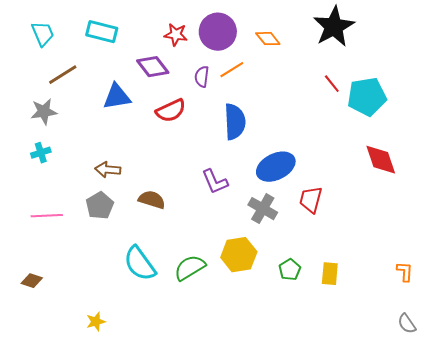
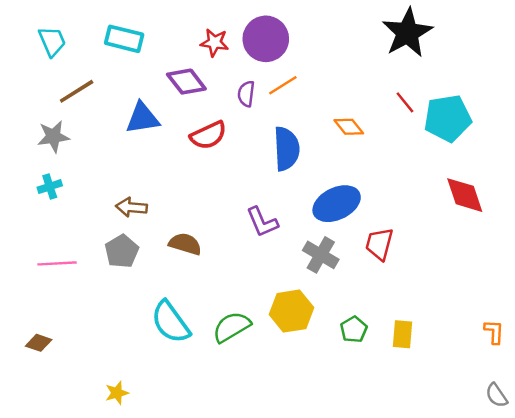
orange diamond: (268, 39) -> (349, 127), moved

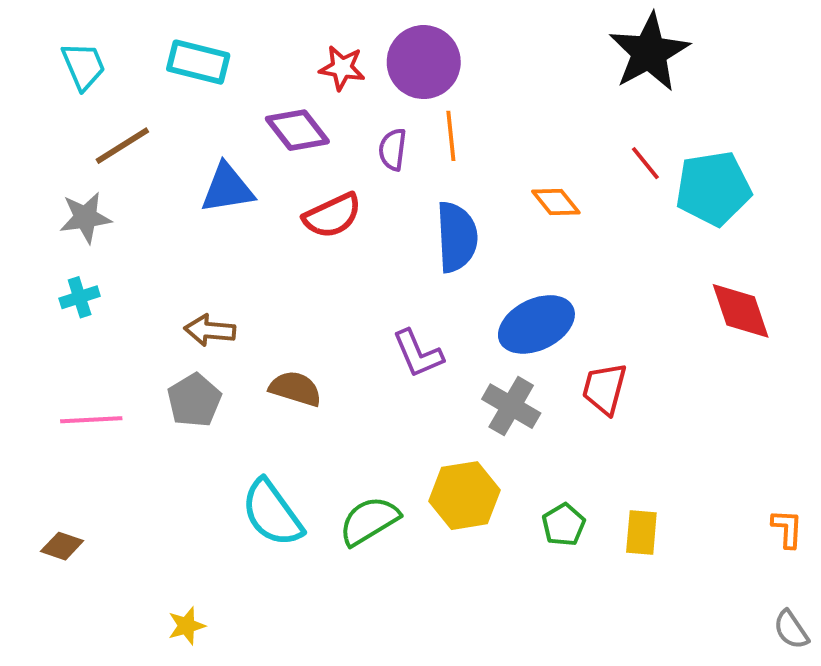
orange line: (283, 85) -> (451, 136), turned -64

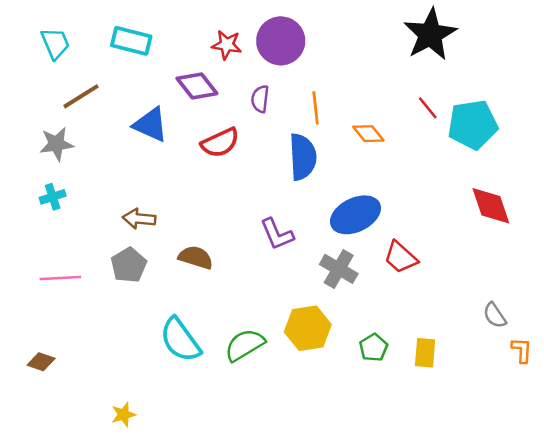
orange line: (451, 136) -> (316, 108), moved
blue triangle: (227, 188) -> (151, 125), turned 33
red trapezoid: (604, 389) -> (401, 257), turned -63
gray semicircle: (791, 630) -> (495, 315), moved

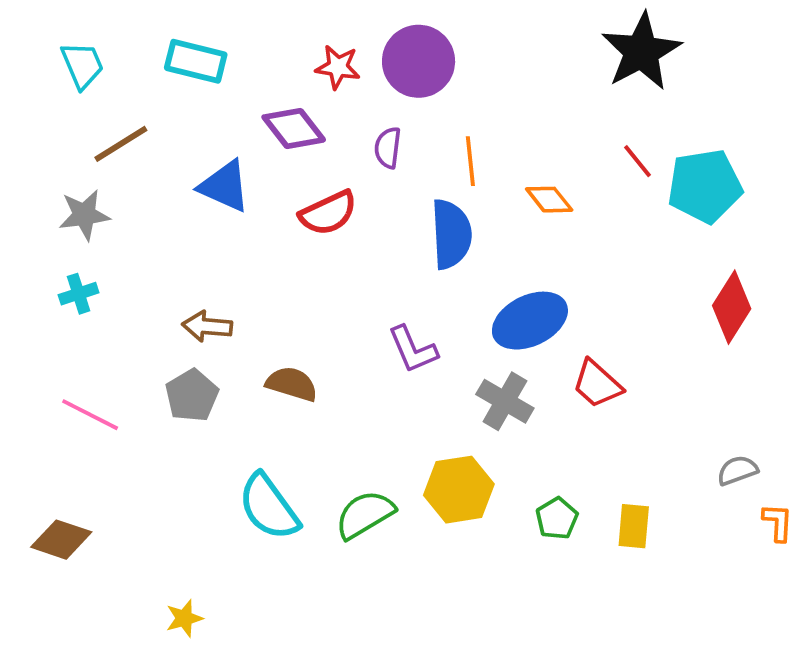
red diamond: (491, 206) -> (732, 307), turned 51
pink line: (60, 278) -> (90, 415), turned 30
gray semicircle: (495, 315) -> (737, 470), turned 104
brown diamond: (41, 362) -> (61, 540), size x1.4

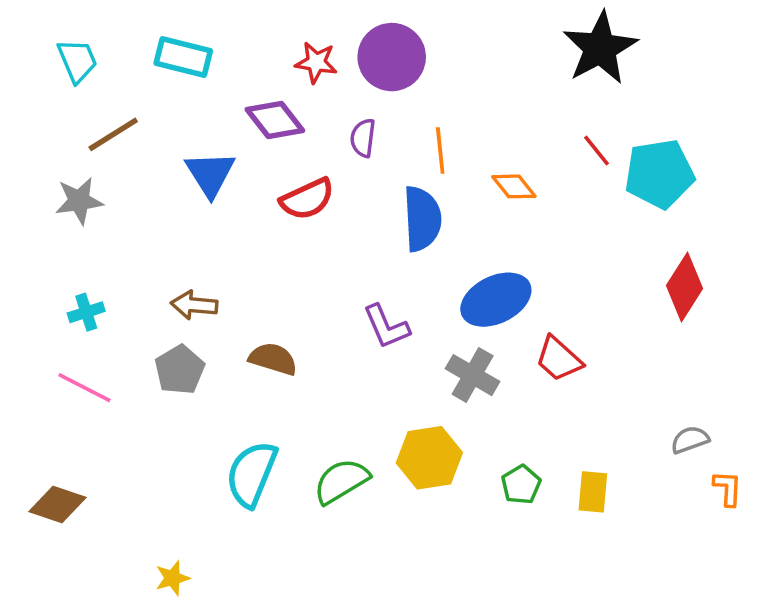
blue triangle: (225, 186) -> (210, 174), turned 34
cyan cross: (79, 294) -> (86, 312), moved
cyan semicircle: (269, 507) -> (252, 474), turned 58

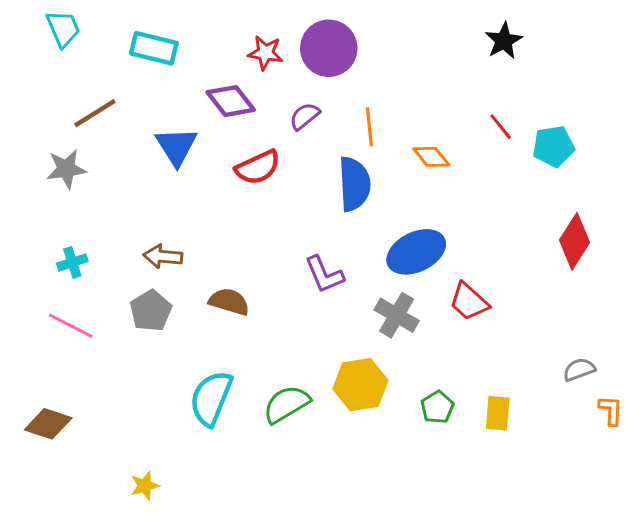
black star: (600, 48) -> (504, 41), size x0.6
cyan trapezoid: (77, 61) -> (63, 29), moved
purple semicircle: (363, 138) -> (305, 116), turned 44
cyan pentagon: (659, 174) -> (553, 146), size x0.7

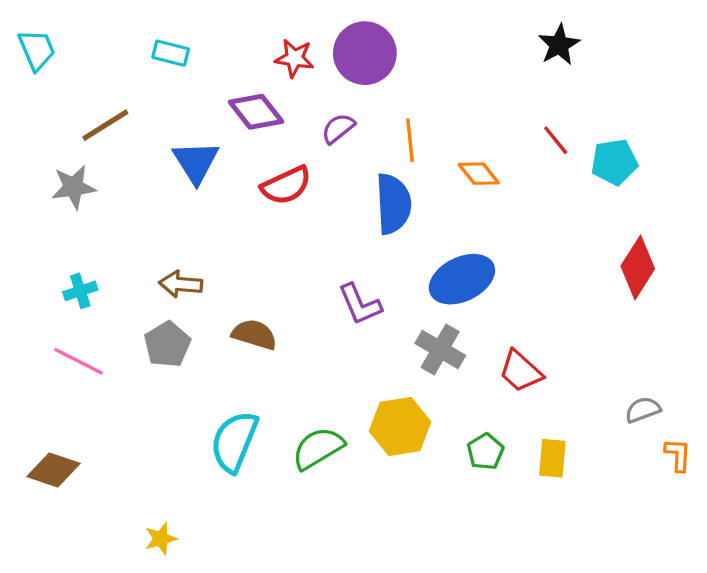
cyan trapezoid: (63, 29) -> (37, 50), moved
cyan rectangle: (154, 48) -> (171, 53), size x0.7
red trapezoid: (469, 302) -> (521, 371), moved

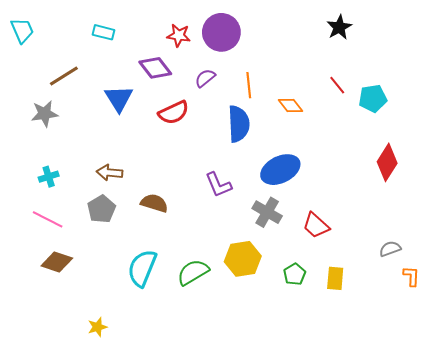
brown diamond: (53, 470) -> (57, 262), moved

